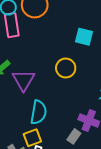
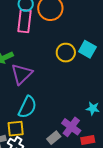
yellow circle: (66, 68) -> (66, 53), moved

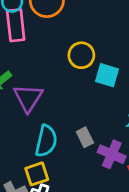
cyan square: (87, 49) -> (107, 75), moved
gray rectangle: (54, 138) -> (85, 137), moved, turned -64

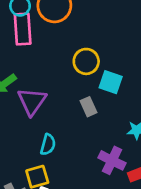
gray rectangle: (85, 137) -> (89, 107), moved
cyan semicircle: (46, 141) -> (48, 145), size x0.7

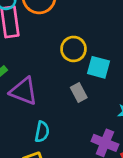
purple triangle: (32, 101) -> (24, 91), turned -40

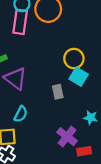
yellow circle: (73, 49) -> (74, 59), moved

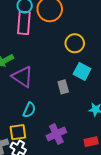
yellow circle: (74, 59) -> (75, 43), moved
purple cross: (67, 137) -> (56, 134), moved, turned 30

